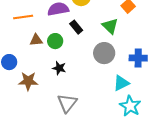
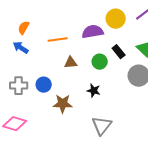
black rectangle: (76, 27) -> (119, 52), moved
green circle: (55, 41) -> (100, 62), moved

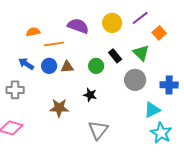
orange semicircle: (24, 28) -> (33, 32), moved, turned 48
purple semicircle: (93, 32) -> (78, 26), moved, turned 30
blue arrow: (21, 48) -> (26, 64), moved
blue circle: (44, 85) -> (49, 66), moved

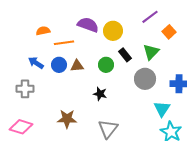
yellow circle: (112, 23) -> (113, 31), moved
green triangle: (141, 53) -> (151, 52), turned 30
brown star: (59, 108) -> (67, 119), moved
cyan triangle: (152, 110) -> (162, 109), turned -30

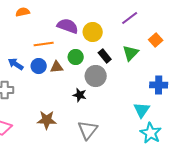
orange semicircle: (43, 31) -> (23, 12), moved
orange square: (169, 32) -> (156, 40), moved
green circle: (106, 65) -> (76, 57), moved
gray circle: (145, 79) -> (96, 76), moved

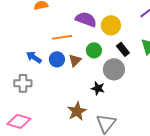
brown triangle: (57, 67) -> (75, 60), turned -40
brown star: (47, 120) -> (77, 111), moved, turned -30

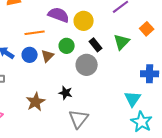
black star: (98, 88) -> (66, 93), moved
brown star: (77, 111) -> (36, 102), moved

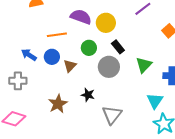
green triangle: (122, 42) -> (144, 65), moved
brown triangle: (48, 56) -> (70, 66), moved
gray triangle: (79, 119) -> (112, 115), moved

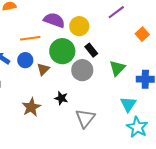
green circle: (89, 48) -> (62, 51), size x1.6

